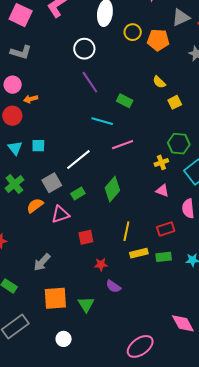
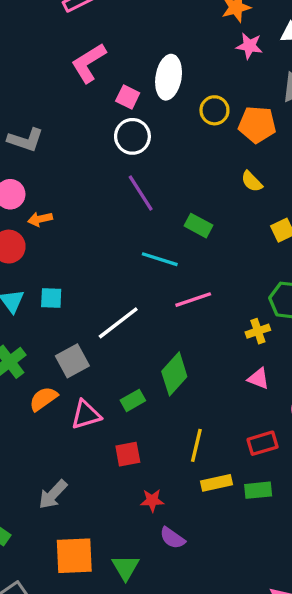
pink square: (21, 15) -> (128, 97), moved, size x0.6
yellow semicircle: (159, 82) -> (252, 182), moved
green rectangle: (78, 194) -> (133, 400), moved

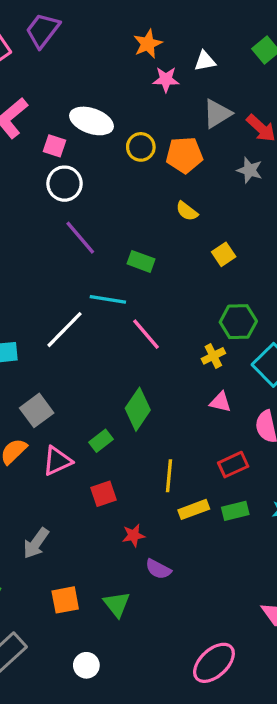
white ellipse: (169, 77) -> (91, 121), turned -72
pink line: (193, 300) -> (146, 334), turned 76
white line: (118, 323) -> (64, 330), moved
orange square: (74, 556) -> (65, 600), size x0.7

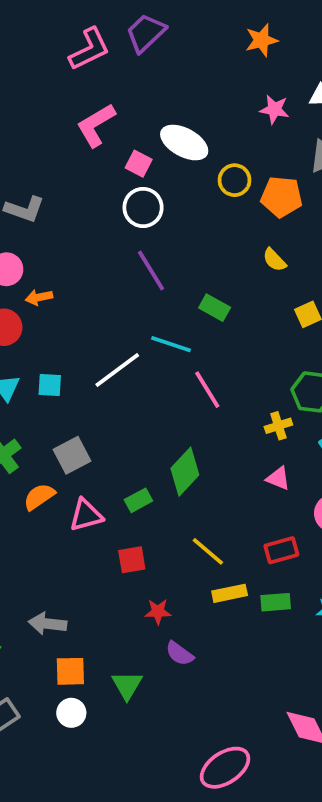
orange star: (148, 44) -> (261, 40), moved
yellow line: (169, 476) -> (208, 551), turned -64
gray arrow: (36, 543) -> (47, 624), moved, turned 52
white circle: (86, 665) -> (71, 713), moved

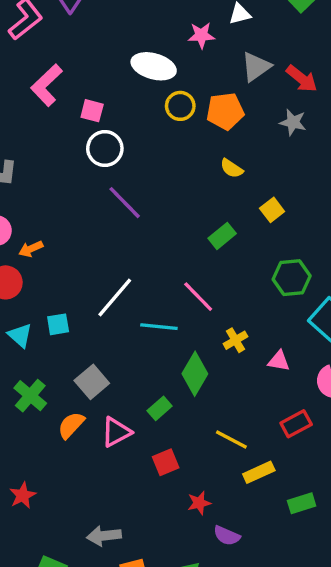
white ellipse: (184, 143) -> (154, 66), moved
green rectangle: (215, 308) -> (222, 236), moved, turned -56
cyan line: (171, 344) -> (159, 327), moved
yellow cross: (278, 426) -> (236, 340), moved
green rectangle: (276, 602) -> (302, 503), moved

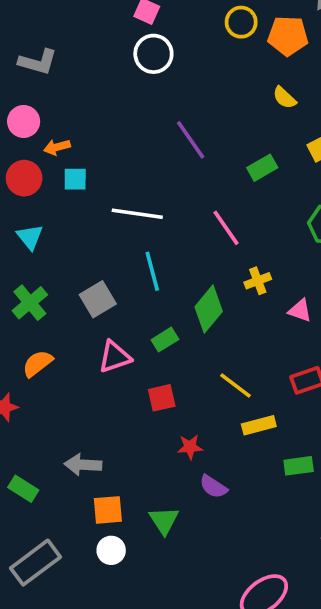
purple line: (125, 203) -> (191, 140), moved
white line: (115, 297) -> (137, 214), turned 48
cyan square: (58, 324) -> (75, 179), moved
cyan line: (159, 327) -> (152, 271), moved, turned 60
orange semicircle: (71, 425) -> (37, 363), moved

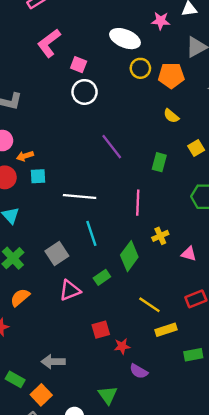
green rectangle: (262, 168) -> (159, 162), turned -42
pink line: (226, 228) -> (138, 203), turned 40
red square: (162, 398) -> (101, 330), moved
orange square: (108, 510) -> (41, 395), moved, turned -36

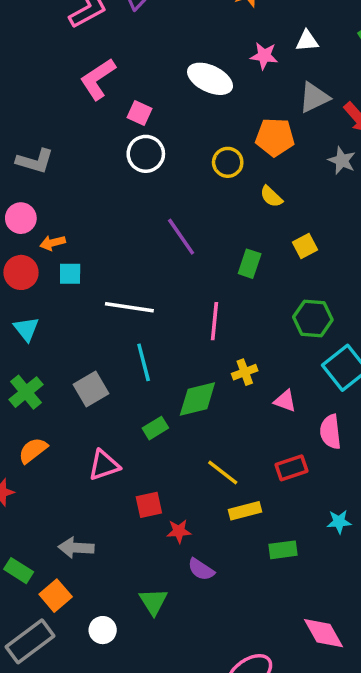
yellow circle: (140, 68) -> (228, 162), moved
green diamond: (129, 256) -> (197, 399), turned 36
pink triangle: (70, 290) -> (104, 465), moved

